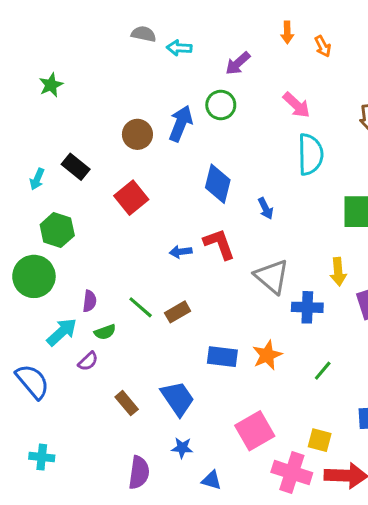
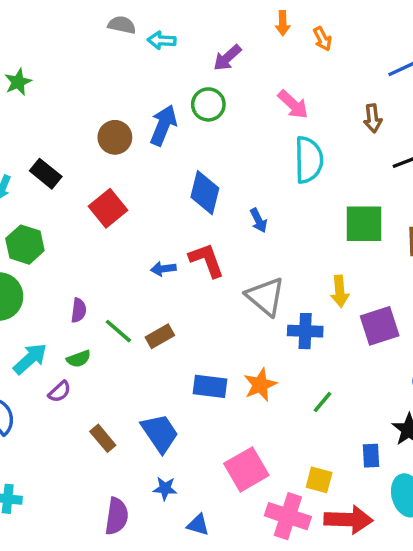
purple semicircle: (90, 301) -> (79, 310), moved

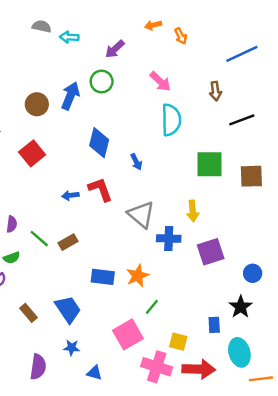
orange arrow: (283, 23) -> (153, 25), turned 77
purple square: (380, 326) -> (211, 252), moved
green line: (322, 402) -> (152, 307), moved

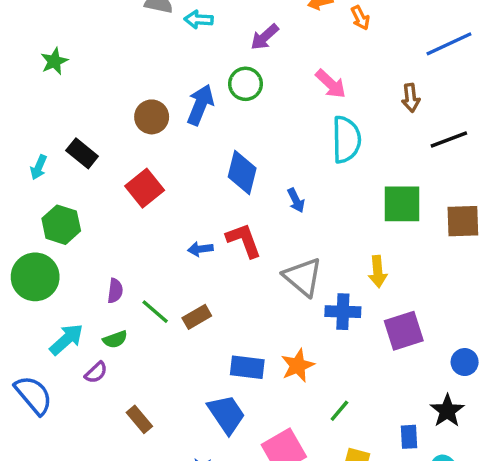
green line: (152, 307) -> (339, 411), moved
blue trapezoid: (68, 309) -> (226, 414), moved

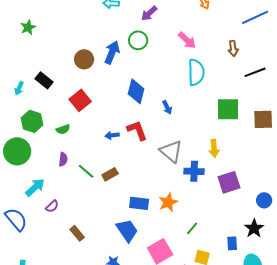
green semicircle: (115, 339) -> (63, 129), moved

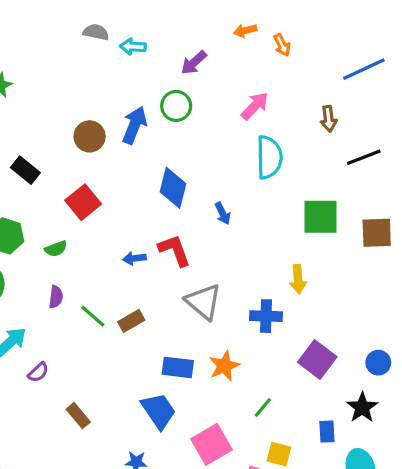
pink arrow: (187, 40) -> (255, 106), turned -90
gray triangle: (171, 151) -> (203, 302), moved
purple square: (229, 182) -> (317, 359), moved, turned -35

